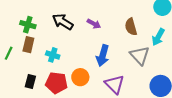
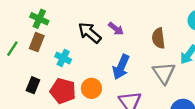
black arrow: (63, 22) -> (90, 33), moved

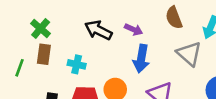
green cross: (39, 19) -> (41, 28), turned 30
purple arrow: (116, 29) -> (134, 29), moved

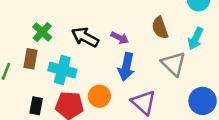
green cross: (41, 28) -> (42, 32), moved
cyan cross: (77, 64) -> (62, 70), size x1.5

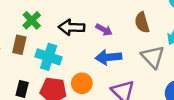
black arrow: (85, 37) -> (71, 27), turned -30
blue arrow: (126, 67) -> (108, 57), turned 70

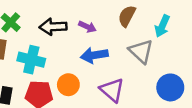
brown semicircle: (142, 22) -> (127, 16), turned 48

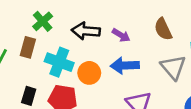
brown semicircle: (127, 16) -> (163, 29), turned -60
orange circle: (68, 85) -> (89, 73), moved

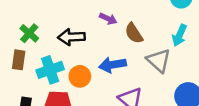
brown semicircle: (163, 29) -> (134, 33), moved
purple arrow: (121, 35) -> (108, 19), moved
cyan cross: (59, 62) -> (50, 70), turned -32

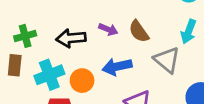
purple arrow: (108, 19) -> (108, 29), moved
green cross: (29, 33) -> (25, 36), turned 36

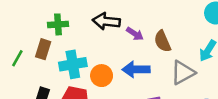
black arrow: (71, 38) -> (106, 21), moved
gray triangle: (167, 60) -> (183, 73), turned 40

